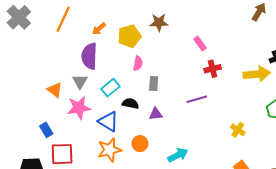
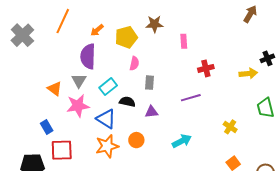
gray cross: (19, 17) -> (22, 35), moved
pink rectangle: (200, 44) -> (184, 41), moved, turned 32
yellow arrow: (257, 74) -> (248, 73), size x0.7
cyan arrow: (178, 155) -> (182, 141), moved

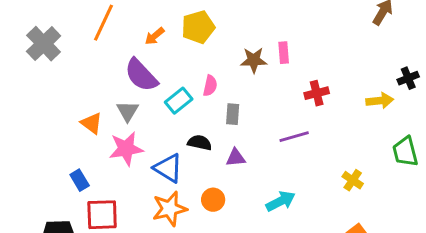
brown star: (155, 24) -> (254, 60), moved
yellow pentagon: (126, 37) -> (198, 27), moved
purple semicircle: (88, 56) -> (141, 75), turned -45
cyan rectangle: (108, 87) -> (179, 101), moved

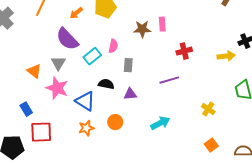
pink star: (126, 149) -> (57, 88), turned 30
orange star: (170, 209) -> (86, 128), size x0.7

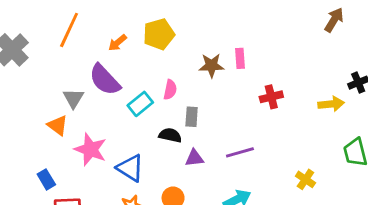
gray triangle: (58, 63) -> (73, 98), moved
purple line: (169, 80) -> (240, 152), moved
black semicircle: (106, 84) -> (170, 135), moved

